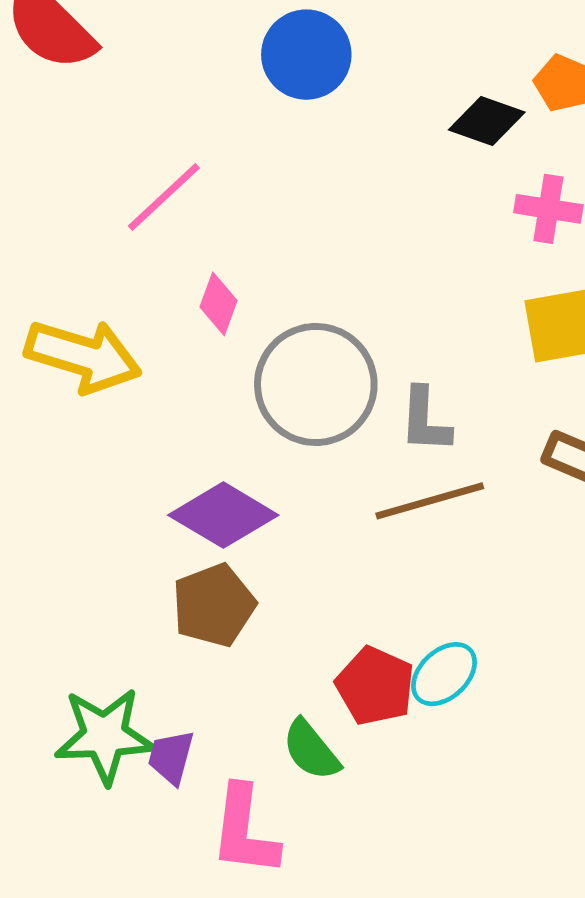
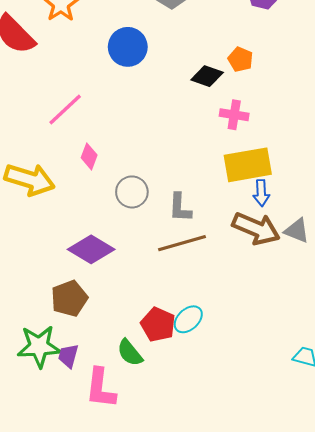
gray circle: (316, 385) -> (132, 192), size x0.6
brown pentagon: (214, 605) -> (69, 298), moved

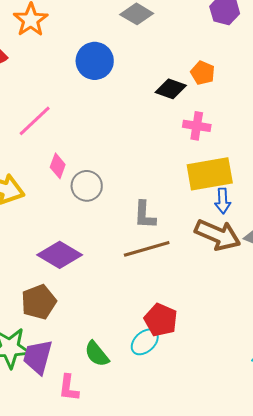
gray circle: (132, 192) -> (87, 186), moved
cyan ellipse: (188, 319) -> (145, 342), moved
red pentagon: (158, 325) -> (161, 320), moved
purple trapezoid: (68, 356) -> (38, 357), size x1.5
pink L-shape: (101, 388) -> (69, 388), size x0.7

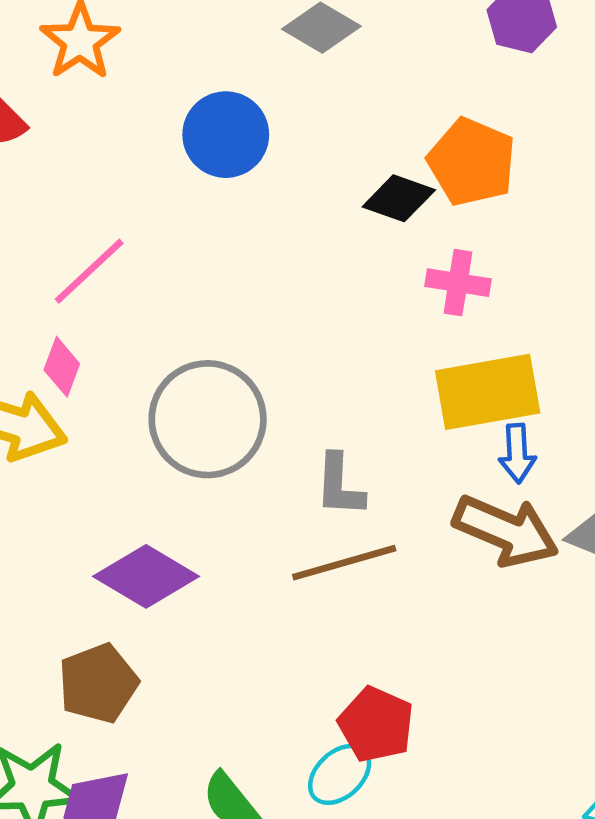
orange pentagon: (203, 73) -> (472, 162), size x1.6
pink diamond: (58, 166) -> (62, 367), moved
gray circle: (87, 186) -> (208, 419), size x1.6

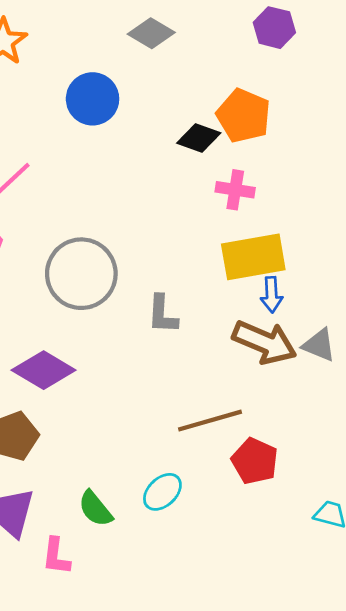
brown line: (344, 563) -> (210, 421), moved
red pentagon: (376, 724) -> (255, 461), moved

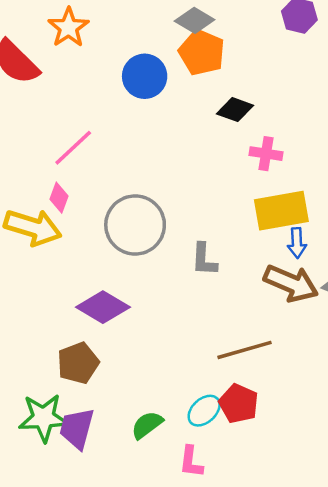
orange pentagon: (244, 116) -> (202, 52), moved
red pentagon: (255, 461) -> (239, 403), moved
green semicircle: (95, 509) -> (147, 425), turned 92
pink L-shape: (56, 556) -> (191, 462), moved

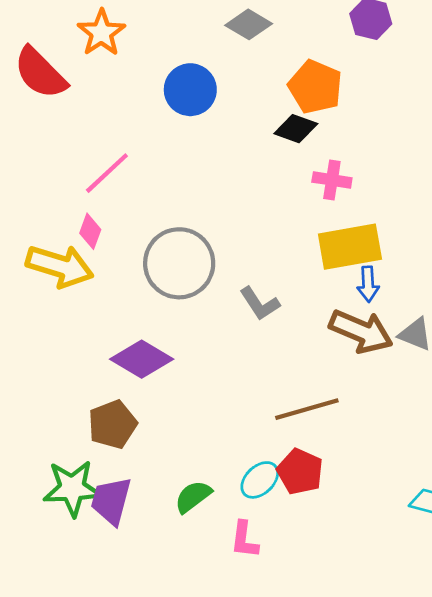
orange pentagon: (202, 52) -> (315, 87), moved
gray L-shape: (204, 260) -> (260, 304), turned -36

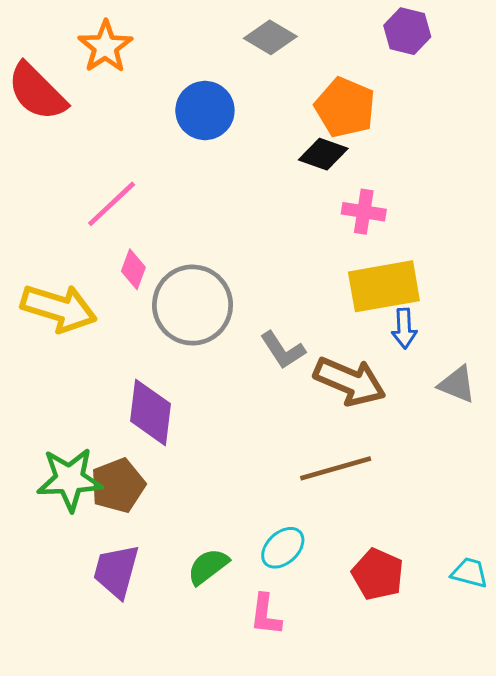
pink diamond: (90, 231) -> (133, 269), moved
brown arrow: (361, 331) -> (350, 381), moved
purple diamond: (142, 359) -> (150, 412), turned 66
red pentagon: (300, 472) -> (378, 574), moved
green star: (72, 488) -> (70, 479), moved

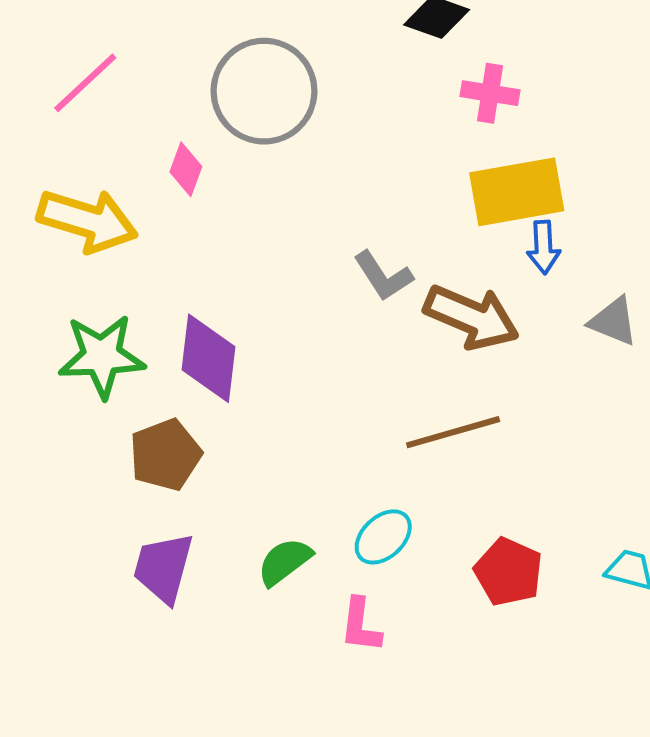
pink line: (112, 204) -> (85, 83), moved
gray circle: (193, 305) -> (264, 91), moved
green star: (70, 479) -> (102, 356), moved

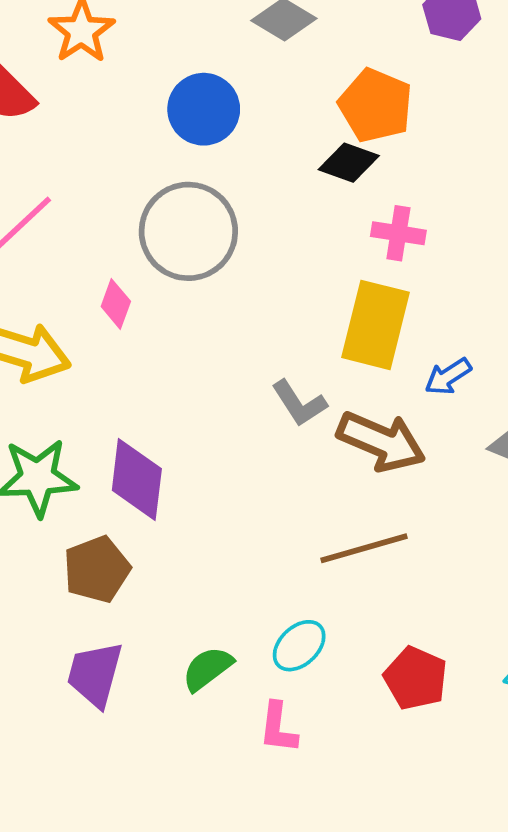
yellow rectangle: (517, 192) -> (375, 325), moved, turned -66
blue arrow: (543, 247) -> (448, 376), turned 60

